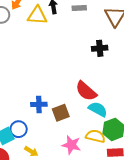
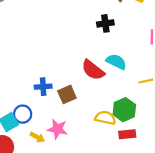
cyan semicircle: (98, 109) -> (116, 62), moved
pink star: (71, 145) -> (57, 129), moved

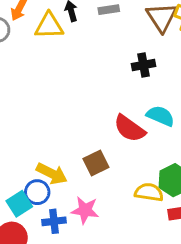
blue cross: (43, 87) -> (54, 221), moved
yellow arrow: (37, 137) -> (52, 174), moved, size x1.5

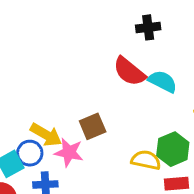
red semicircle: (130, 128) -> (129, 71), moved
pink star: (85, 210) -> (69, 152), moved

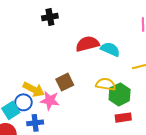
black cross: (148, 27) -> (50, 17), moved
red semicircle: (129, 71) -> (87, 44), turned 130
yellow semicircle: (146, 160) -> (106, 84), moved

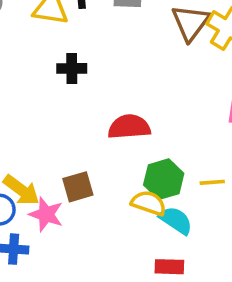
cyan semicircle: (110, 49) -> (176, 220), moved
green hexagon: (120, 94) -> (164, 179), moved

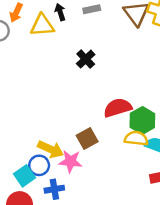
black cross: (72, 68) -> (86, 59), moved, turned -30
red semicircle: (129, 127) -> (118, 108), moved

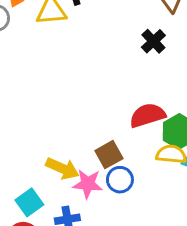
black cross: (86, 59) -> (153, 41), moved
blue circle: (39, 165) -> (120, 180), moved

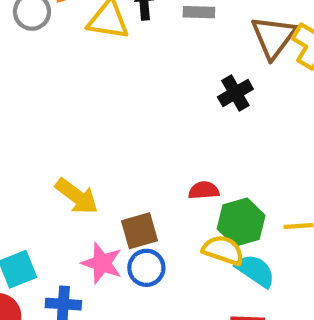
red semicircle: (147, 115) -> (204, 190), size x0.6
yellow arrow: (62, 168) -> (77, 196), moved

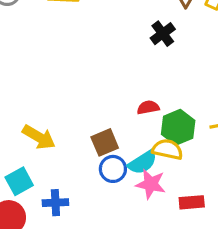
yellow arrow: (77, 196) -> (39, 137), moved
pink star: (102, 263) -> (151, 184), moved
cyan semicircle: (255, 271) -> (143, 162), moved, turned 120

